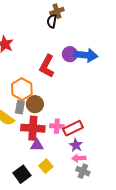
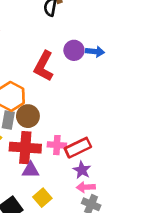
blue arrow: (86, 55) -> (95, 52), size x0.6

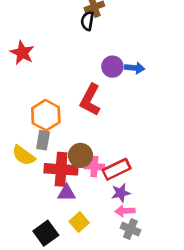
red L-shape: (44, 66) -> (90, 100), moved
brown circle: (28, 116) -> (80, 155), moved
purple star: (82, 170) -> (121, 193), turned 30

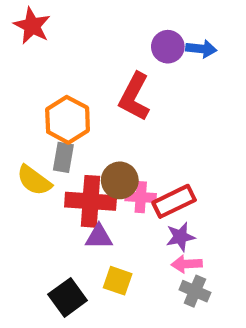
yellow square: (79, 222) -> (118, 281), turned -30

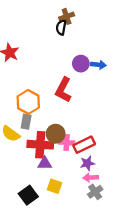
gray cross: (195, 291) -> (95, 192), turned 32

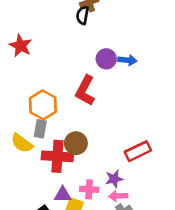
pink cross: (67, 142) -> (89, 189), moved
red rectangle: (84, 145) -> (138, 151), moved
purple triangle: (45, 163) -> (63, 195), moved

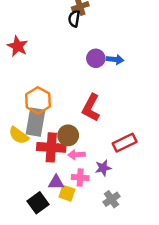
red L-shape: (85, 90) -> (91, 108), moved
gray rectangle: (40, 129) -> (36, 122), size x1.6
pink arrow: (118, 196) -> (77, 155), moved

